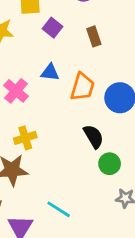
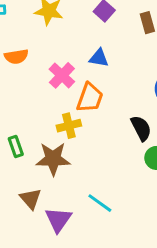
orange trapezoid: (82, 87) -> (90, 98), moved

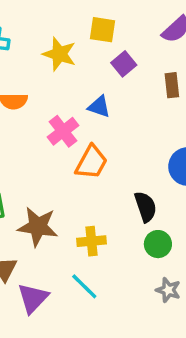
blue triangle: (99, 58) -> (99, 107), moved
yellow cross: (69, 126) -> (91, 241), moved

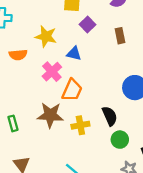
yellow star: (59, 54) -> (46, 36), moved
brown star: (38, 227) -> (50, 115), moved
yellow cross: (91, 241) -> (80, 125), moved

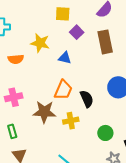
brown rectangle: (120, 36) -> (105, 42), size x1.6
pink cross: (52, 72) -> (14, 97), moved, turned 30
black semicircle: (110, 116) -> (87, 99), moved
green rectangle: (13, 123) -> (12, 131), moved

